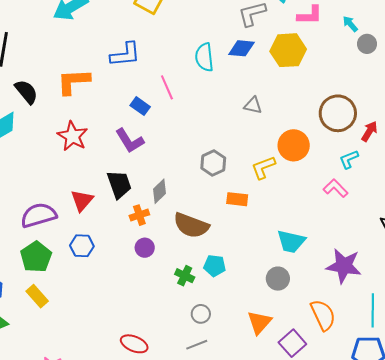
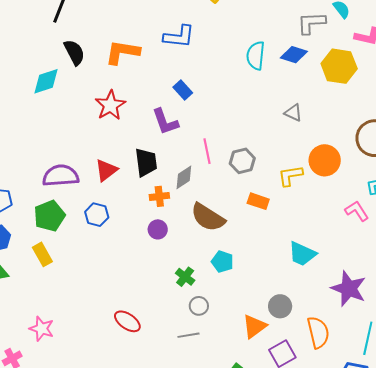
pink line: (167, 87) -> (207, 151), moved
green cross: (185, 276) -> (185, 277), moved
gray circle: (278, 279) -> (280, 306), moved

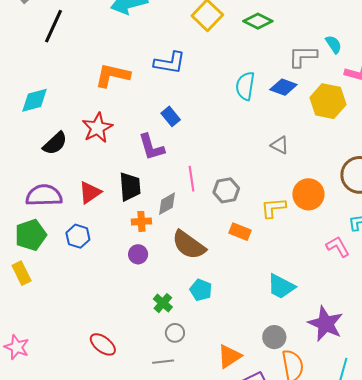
black semicircle: (74, 52) -> (55, 143), moved, turned 72
gray circle: (280, 306) -> (274, 337), moved

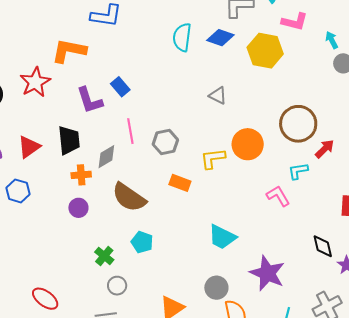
orange L-shape: (112, 75) -> (69, 51), moved
blue rectangle: (171, 116) -> (120, 87), moved

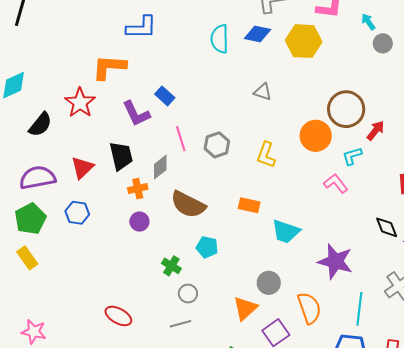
orange circle: (248, 144) -> (316, 136), moved
yellow L-shape: (213, 158) -> (266, 155), turned -56
orange rectangle: (180, 183) -> (249, 205), moved
gray circle: (216, 288) -> (269, 283), moved

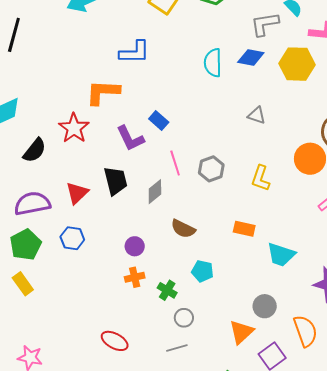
orange cross: (138, 189) -> (135, 277), moved
brown semicircle: (188, 204) -> (183, 229), size x0.7

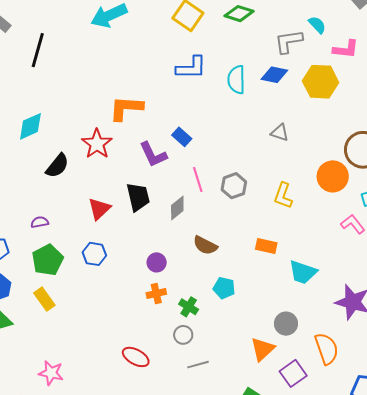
blue L-shape: (135, 52) -> (191, 68), moved
purple semicircle: (32, 203) -> (40, 222), moved, size x0.5
gray circle: (184, 318) -> (183, 335), moved

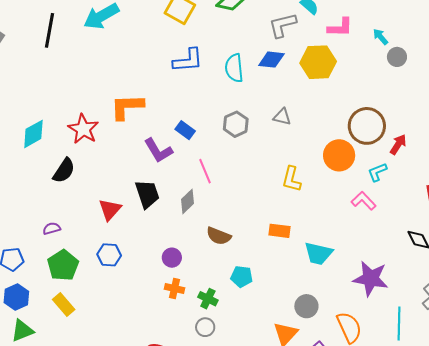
black line: (38, 50) -> (50, 30), moved
red star: (97, 144) -> (83, 129), moved
gray hexagon: (234, 186) -> (236, 124), moved
orange cross: (156, 293) -> (174, 288), turned 30

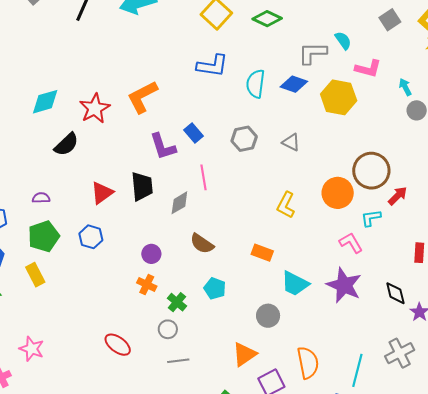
orange L-shape: (127, 107) -> (142, 97), turned -39
purple star: (371, 279) -> (344, 285), moved
gray circle: (306, 306) -> (268, 316), moved

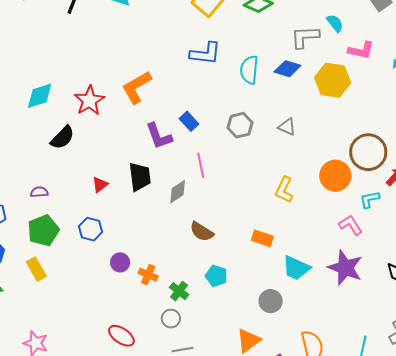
red triangle: (102, 193) -> (100, 185), size x0.7
purple circle: (151, 254) -> (120, 262), moved

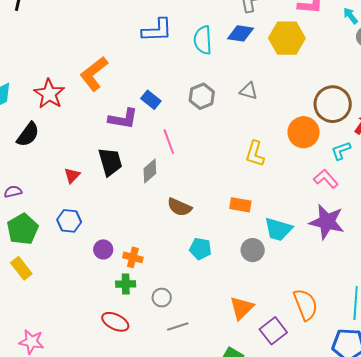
purple L-shape: (159, 136) -> (123, 119), turned -52
green cross: (179, 291) -> (126, 284), moved, turned -30
gray circle: (271, 301) -> (253, 250), moved

